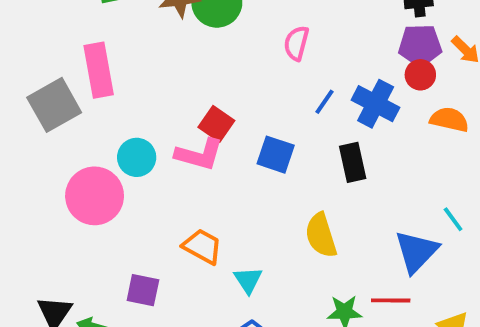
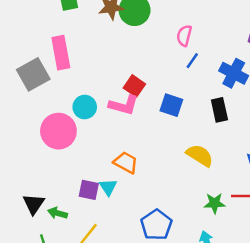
blue line: (324, 102) -> (192, 61), moved
yellow semicircle: (321, 235) -> (200, 155), turned 140
cyan triangle: (248, 280) -> (108, 187), moved

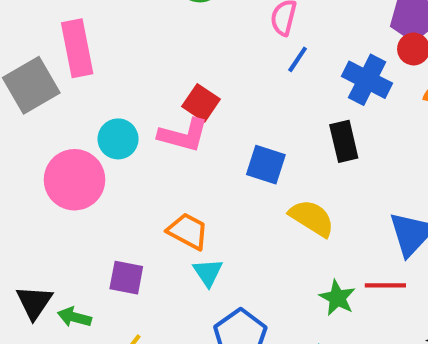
blue square: (171, 105) -> (266, 165), moved
cyan triangle: (108, 187) -> (208, 272), moved
green star: (215, 203) -> (337, 298), turned 30

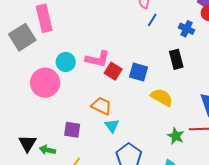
blue cross: (367, 80) -> (187, 29), size x0.7
red square: (201, 103) -> (113, 71), moved

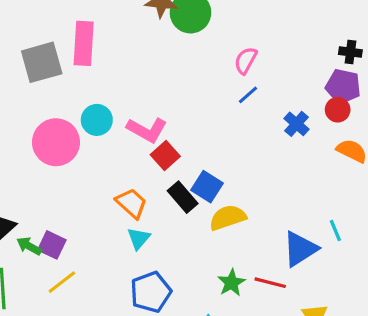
black rectangle: (176, 59) -> (183, 197), moved, turned -42
blue square: (139, 72) -> (207, 187), moved
yellow semicircle: (162, 97) -> (228, 218), turned -65
purple square: (72, 130) -> (52, 245), moved

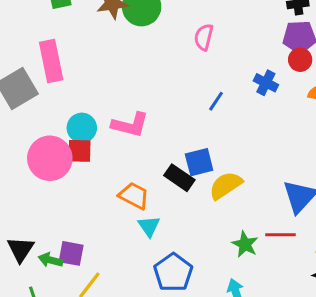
blue line: (248, 95) -> (216, 101), moved
red square: (165, 155) -> (79, 151), moved, turned -32
blue square: (207, 187) -> (199, 162), turned -32

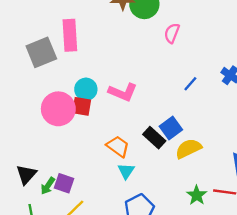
pink semicircle: (204, 37) -> (172, 33), moved
blue square: (199, 162) -> (171, 128), turned -30
green arrow: (50, 260) -> (48, 186), turned -78

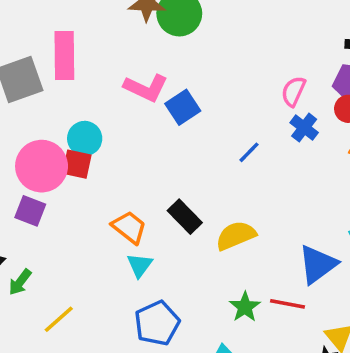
pink semicircle: (172, 33) -> (293, 91), moved
blue line: (190, 84) -> (249, 152), moved
pink L-shape: (123, 92) -> (146, 88), moved
blue square: (171, 128) -> (183, 107), moved
purple square: (64, 183) -> (30, 211), moved

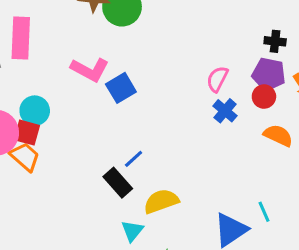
blue line: (249, 152) -> (134, 159), moved
orange trapezoid: (129, 227) -> (25, 157), moved
cyan triangle: (140, 265) -> (132, 231), moved

